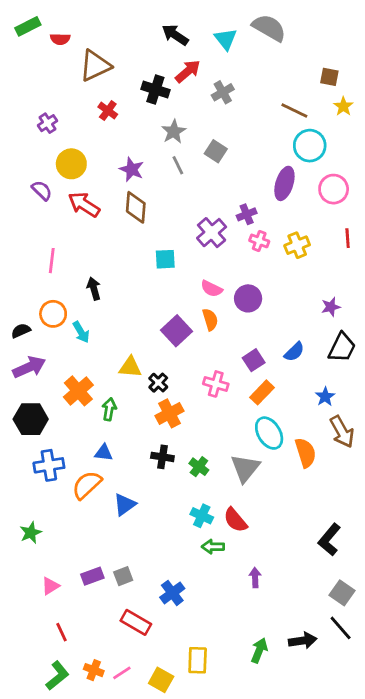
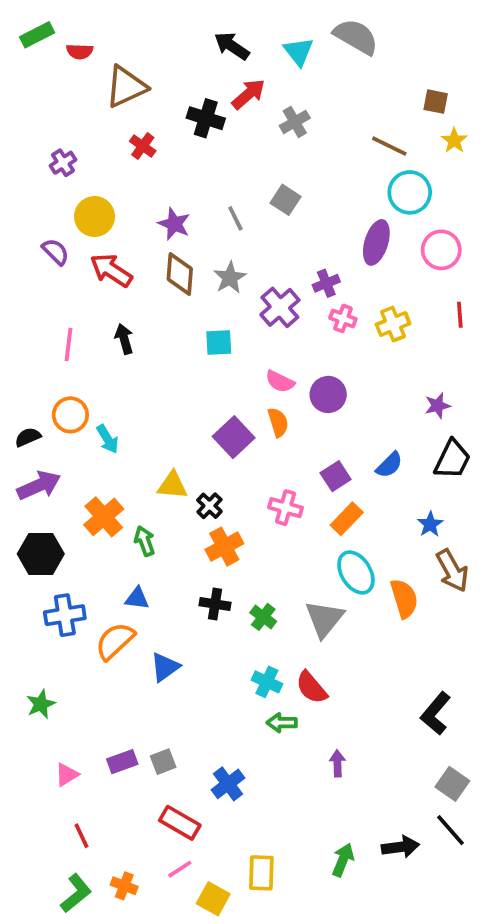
gray star: (174, 132) -> (230, 278), moved
black arrow: (94, 289) -> (124, 339), moved
green arrow: (109, 409) -> (145, 541), turned -30
pink line: (122, 673) -> (180, 869), moved

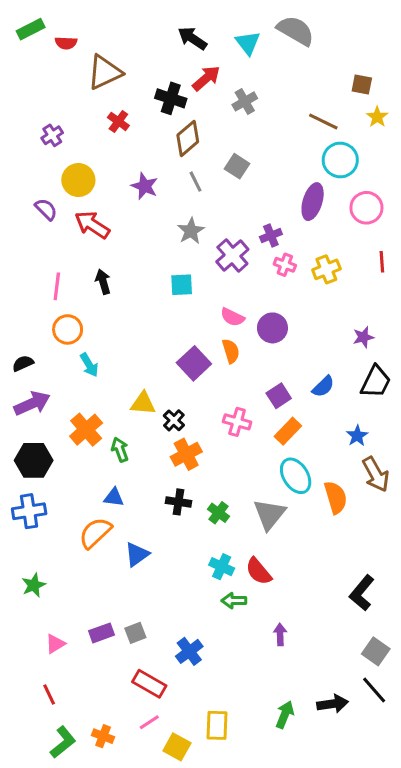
brown diamond: (180, 274) -> (188, 138), moved, turned 45
orange circle: (70, 415) -> (68, 329), moved
blue cross: (65, 615) -> (29, 511), moved
red line: (82, 836) -> (49, 695), moved

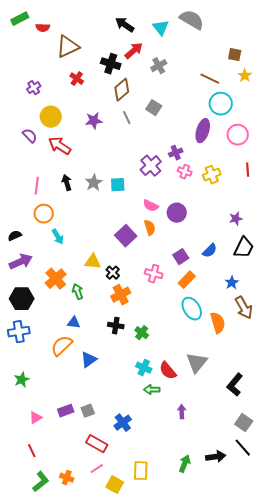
purple star: (145, 186) -> (94, 121), turned -30
gray star: (191, 231) -> (94, 183), moved
gray triangle: (269, 514) -> (197, 363), moved

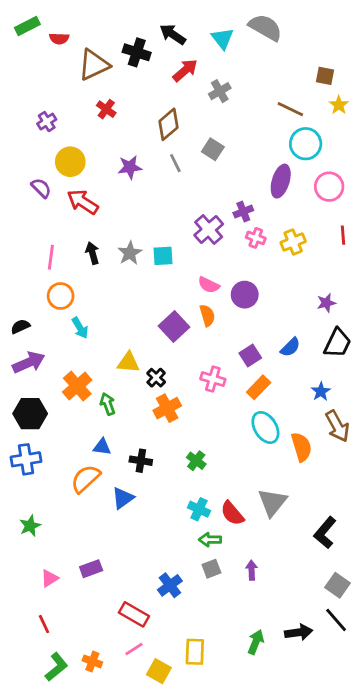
black cross: (111, 64) -> (137, 52), moved
black cross: (116, 326) -> (141, 461), moved
gray square: (88, 411) -> (211, 569), moved

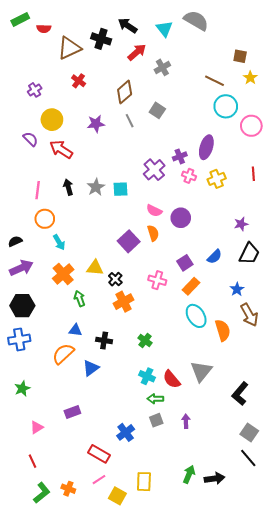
purple ellipse: (281, 181) -> (206, 147), moved
pink circle: (329, 187) -> (251, 126), moved
orange cross: (77, 386) -> (63, 274), moved
purple rectangle: (91, 569) -> (72, 412), moved
black arrow: (299, 632) -> (215, 478), moved

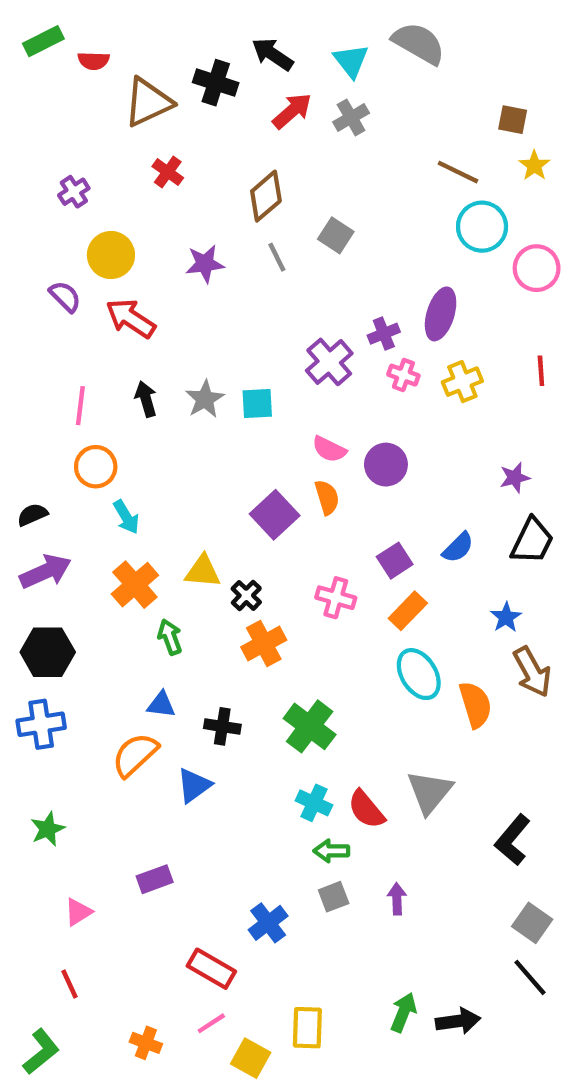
gray cross: (162, 67) -> (351, 117), moved
green cross: (145, 340) -> (310, 726), size x1.6
green L-shape: (42, 493) -> (41, 1052), moved

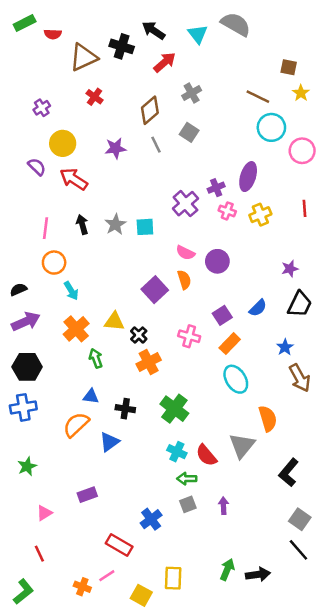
gray cross: (351, 117) -> (192, 93), moved
orange semicircle: (475, 705) -> (268, 418), moved
pink line: (211, 1023) -> (107, 576), moved

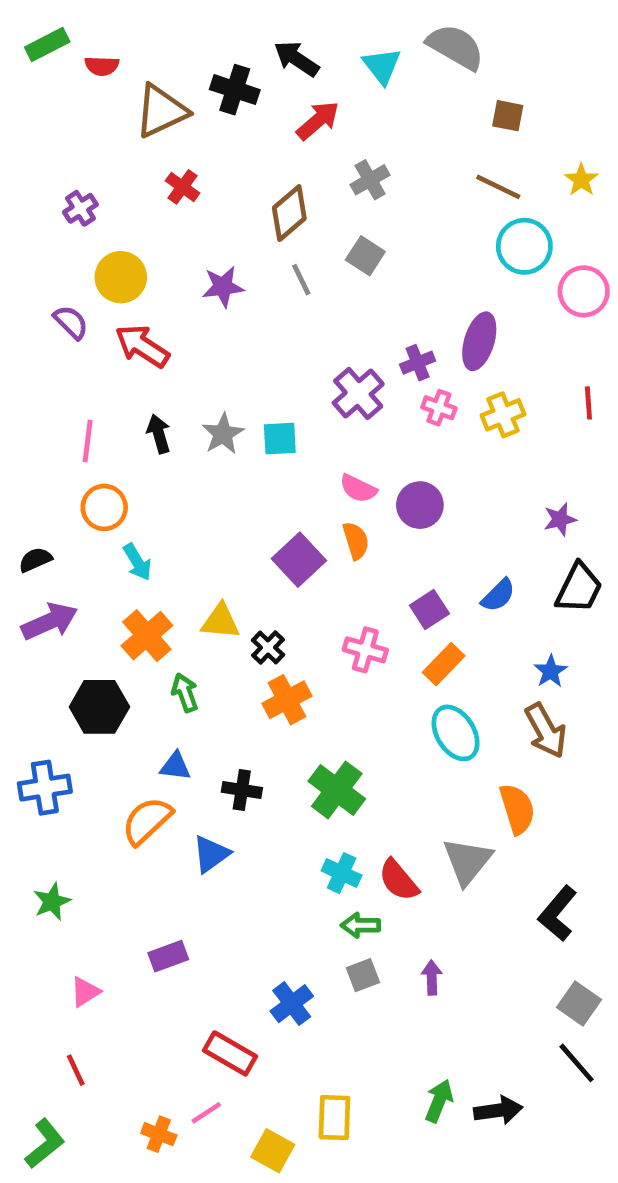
brown square: (289, 67) -> (508, 116), moved
black hexagon: (27, 367) -> (99, 707), moved
brown arrow: (300, 378) -> (546, 731), moved

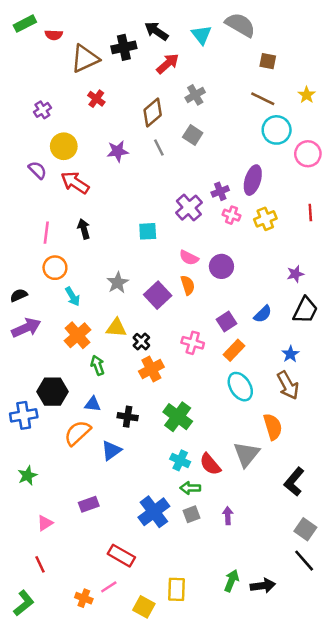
black cross: (235, 90) -> (124, 47), turned -30
gray star: (223, 434) -> (118, 283), moved
black hexagon: (99, 707) -> (52, 392), moved
blue cross: (292, 1004) -> (154, 512), moved, size x1.4

